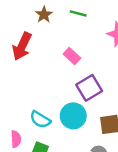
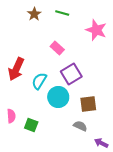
red arrow: (22, 46) -> (16, 69), moved
cyan semicircle: (40, 120) -> (39, 81), moved, turned 90

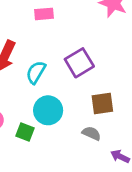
pink rectangle: (57, 48) -> (44, 14), moved, turned -48
cyan circle: (58, 97) -> (48, 110), moved

